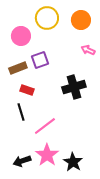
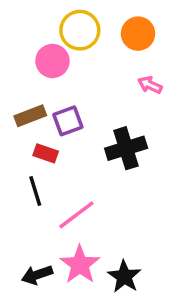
pink circle: (21, 36) -> (52, 61), moved
purple square: (40, 60) -> (68, 121), moved

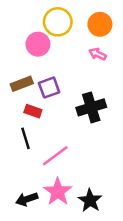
pink arrow: (150, 85) -> (97, 54), moved

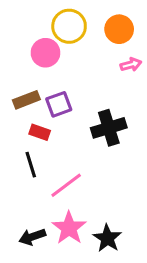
pink arrow: (97, 54) -> (131, 65), moved, turned 140

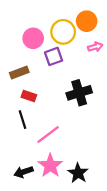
yellow circle: (69, 26) -> (63, 32), moved
purple square: (59, 104) -> (53, 56), moved

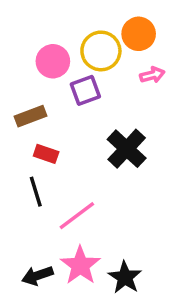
black cross: (79, 93) -> (127, 149), turned -30

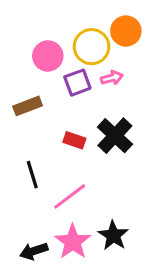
pink arrow: (152, 75) -> (112, 78), moved
red rectangle: (46, 154) -> (74, 140), moved
black star: (125, 277) -> (113, 236), moved

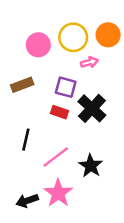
orange circle: (126, 31) -> (108, 35), moved
purple square: (77, 83) -> (66, 87), moved, turned 35
black line: (32, 175) -> (26, 140), turned 30
black star: (113, 236) -> (91, 166), moved

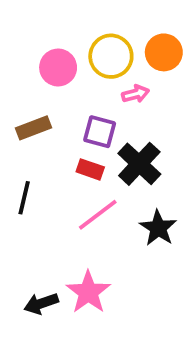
black line: (26, 140) -> (24, 198), moved
pink line: (56, 157) -> (98, 215), moved
black star: (91, 166) -> (158, 228), moved

